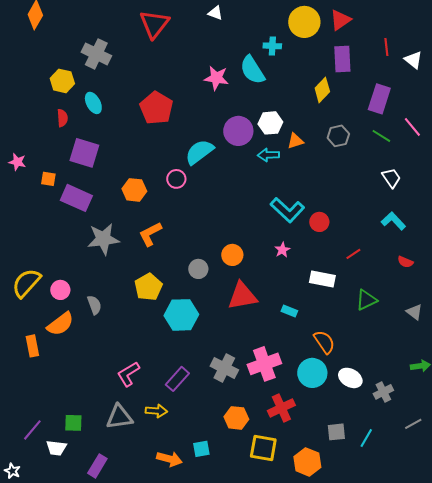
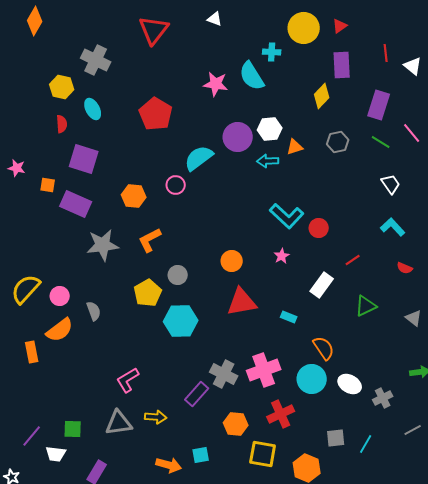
red triangle: (340, 20) -> (340, 26), size x0.7
gray circle: (198, 269) -> (178, 275), moved
white rectangle: (322, 279) -> (322, 285), turned -65
purple rectangle: (177, 379) -> (197, 394), moved

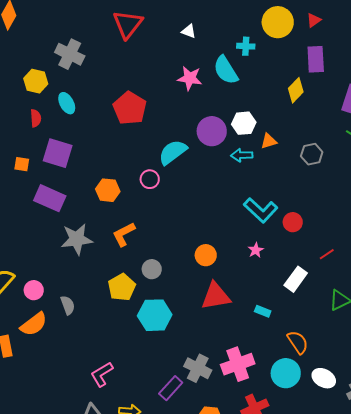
white triangle: (215, 19) -> (189, 31), moved
gray hexagon: (338, 142) -> (312, 154), moved
orange square: (48, 185) -> (22, 164), moved

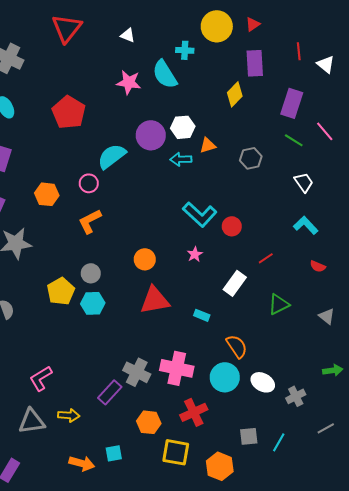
orange L-shape: (124, 234) -> (90, 221), moved
cyan hexagon: (155, 315) -> (93, 303), moved, size x0.7
pink cross: (238, 364) -> (177, 368), turned 32

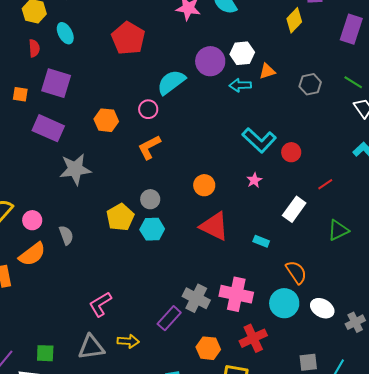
green line: (294, 140) -> (353, 82), moved
red triangle: (155, 300) -> (214, 226), turned 36

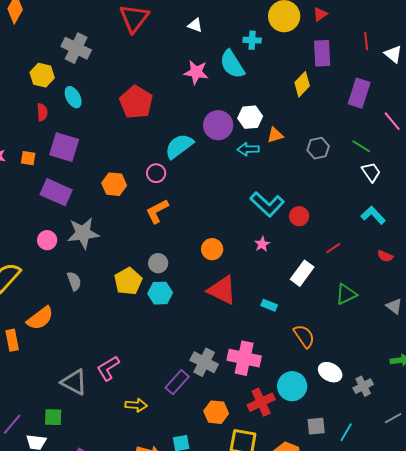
pink circle: (32, 220) -> (47, 240), moved
gray semicircle: (66, 235) -> (74, 281), moved
cyan circle: (284, 303) -> (292, 386), moved
gray triangle: (91, 347) -> (74, 382), moved, turned 36

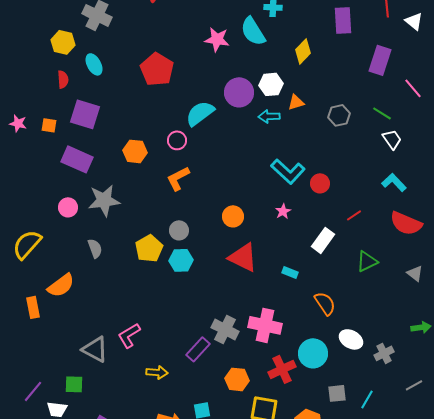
yellow diamond: (302, 84) -> (303, 51), moved
red semicircle: (385, 256) -> (406, 223), size x2.0

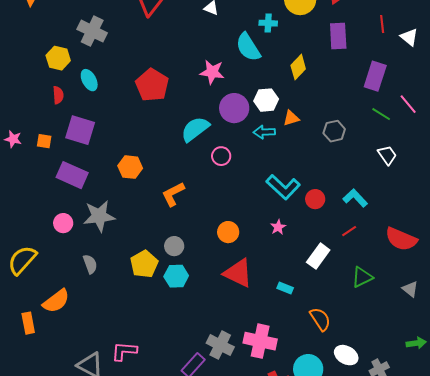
pink star: (217, 39) -> (212, 72), moved
green line: (382, 113) -> (381, 114), moved
pink circle: (177, 140) -> (221, 156), moved
cyan L-shape: (394, 182) -> (355, 198), moved
pink L-shape: (129, 335) -> (124, 351), turned 36

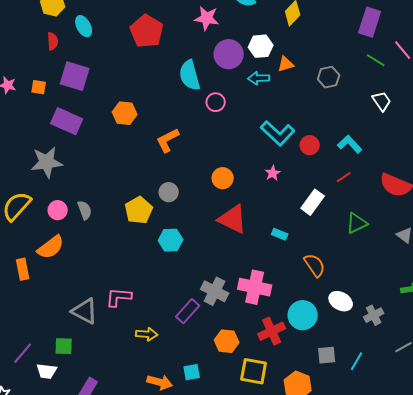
cyan semicircle: (195, 129) -> (190, 75), turned -68
gray star: (99, 216) -> (47, 162), moved
pink circle: (63, 223) -> (58, 210), moved
cyan hexagon: (176, 276) -> (171, 240), moved

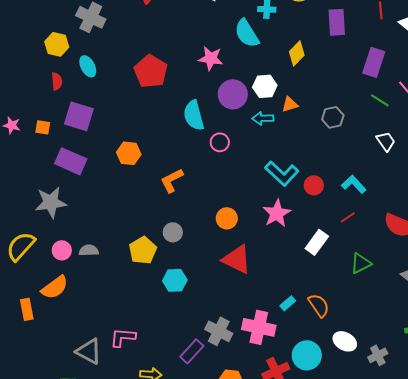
pink star: (273, 173) -> (277, 213), size x1.8
gray semicircle: (85, 210) -> (89, 250), turned -72
cyan rectangle: (280, 234) -> (288, 303), moved, turned -63

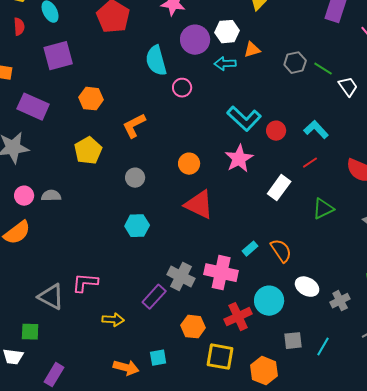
green line: (380, 100) -> (323, 69), moved
purple square: (79, 116) -> (58, 56), moved, turned -32
yellow pentagon: (143, 250) -> (88, 151), moved

